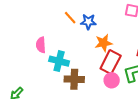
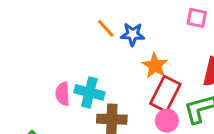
orange star: (104, 43) -> (155, 66), turned -30
pink semicircle: (41, 45) -> (63, 94), moved

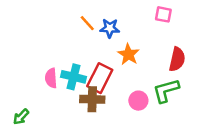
red rectangle: (165, 94) -> (100, 78), moved

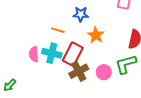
orange line: (87, 23) -> (58, 30), moved, turned -32
brown cross: (92, 99) -> (79, 71), moved, turned -30

